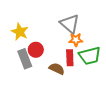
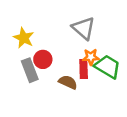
orange star: (76, 40) -> (91, 57), moved
green trapezoid: (90, 56) -> (108, 67), turned -135

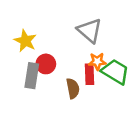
gray rectangle: (30, 70) -> (32, 76), turned 30
brown semicircle: (68, 82) -> (73, 88), turned 54

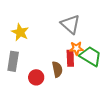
red circle: (46, 64) -> (36, 77), moved
gray rectangle: (32, 76) -> (13, 61), moved

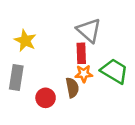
orange star: (76, 48) -> (84, 74), moved
red rectangle: (70, 58) -> (81, 53), moved

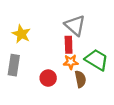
brown semicircle: (72, 88) -> (80, 79), moved
red circle: (46, 98) -> (48, 78), moved

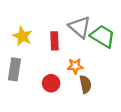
red rectangle: (69, 45) -> (55, 41), moved
green trapezoid: (97, 60) -> (103, 36), moved

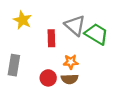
yellow star: (22, 36) -> (22, 20), moved
brown semicircle: (85, 84) -> (70, 79), moved, turned 98

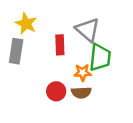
green trapezoid: (96, 34) -> (100, 57), moved, turned 65
gray rectangle: (14, 65) -> (16, 51), moved

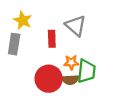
green trapezoid: (100, 57) -> (86, 71), moved
red circle: (56, 91) -> (49, 79), size x1.6

